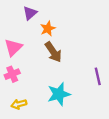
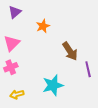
purple triangle: (30, 13) -> (15, 12), moved
brown arrow: (53, 52) -> (70, 51), moved

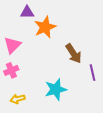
purple triangle: (15, 12) -> (27, 12), moved, turned 40
orange star: (43, 26) -> (45, 27), size x1.5

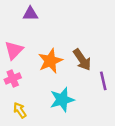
orange star: (45, 27) -> (50, 61), moved
yellow arrow: (18, 99) -> (20, 110), turned 72

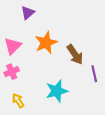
purple triangle: (30, 14) -> (28, 13), turned -40
orange star: (50, 61) -> (46, 43), moved

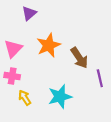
pink cross: (12, 72) -> (12, 76), turned 32
yellow arrow: (18, 101) -> (25, 98), moved

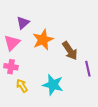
purple triangle: (29, 13) -> (23, 23), moved
cyan star: (60, 97) -> (53, 85), turned 30

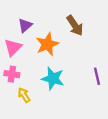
brown arrow: (70, 51) -> (75, 25), moved
cyan star: (53, 85) -> (53, 79), moved

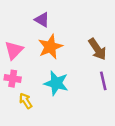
purple triangle: (25, 25) -> (42, 20), moved, turned -48
brown arrow: (75, 25) -> (97, 49), moved

